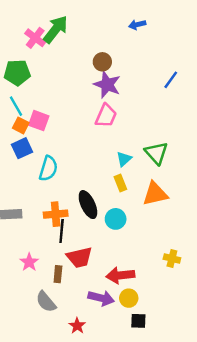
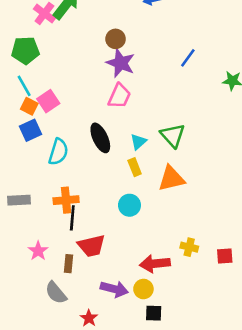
pink square: (39, 121) -> (48, 101), turned 36
black ellipse: (88, 205) -> (100, 138), moved
red arrow: (120, 275) -> (155, 264), moved

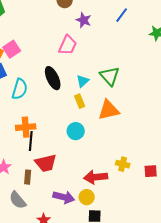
purple star: (121, 63) -> (84, 20), moved, size x0.7

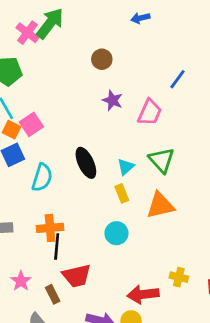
purple star: (84, 20) -> (112, 100), moved
pink trapezoid: (68, 45) -> (150, 112), moved
brown rectangle: (28, 177) -> (53, 294), turned -32

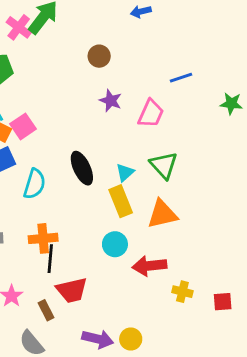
blue line: (178, 79) -> (181, 78), turned 36
yellow rectangle: (122, 193) -> (121, 201), size x1.5
red arrow: (143, 294) -> (149, 266), moved

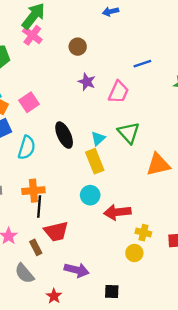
pink cross: (19, 27) -> (32, 35), moved
pink square: (23, 126) -> (29, 102), moved
orange triangle: (162, 214) -> (158, 165), moved
yellow circle: (131, 339) -> (134, 253), moved

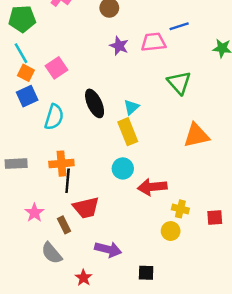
pink trapezoid: (119, 92) -> (153, 42), moved, turned -120
green triangle: (129, 133) -> (179, 83), moved

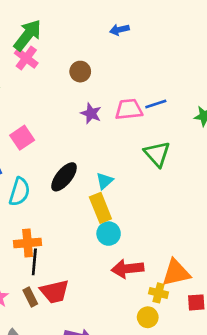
blue line: (179, 26) -> (156, 104), moved
black ellipse: (95, 103) -> (64, 177), turned 64
orange triangle: (196, 135) -> (176, 273), moved
cyan circle: (123, 168) -> (109, 234), moved
brown rectangle: (64, 225) -> (30, 297), moved

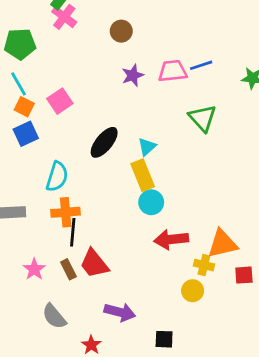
purple star: (91, 113) -> (133, 75), turned 30
cyan semicircle: (19, 192) -> (57, 177), moved
red trapezoid: (55, 292) -> (94, 264), turned 64

